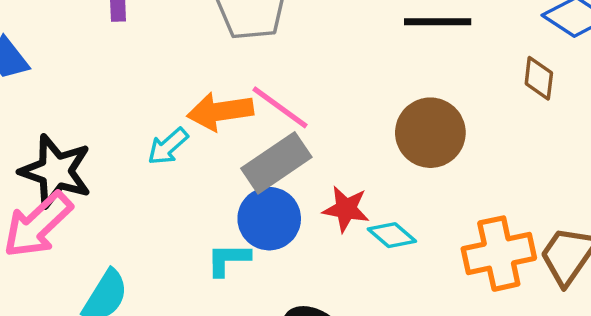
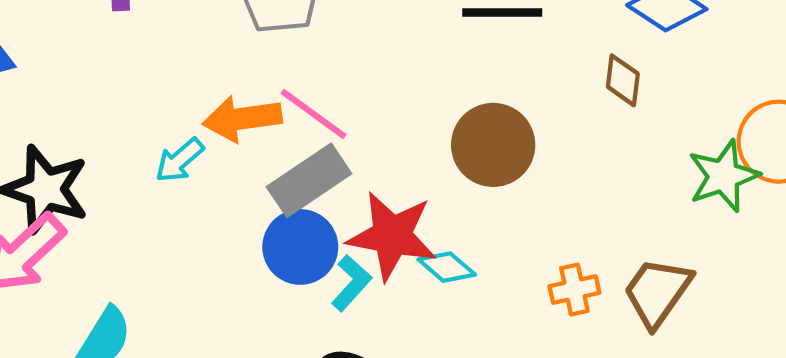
red star: (346, 209) -> (392, 236), size x1.6
orange cross: (499, 254) -> (574, 290), size x0.6
cyan L-shape: (228, 259) -> (351, 283), moved, turned 132

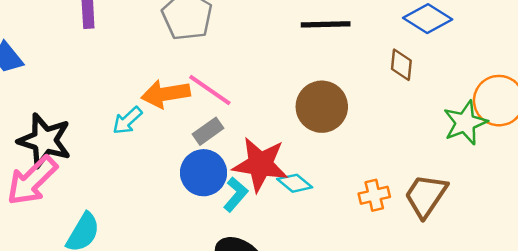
gray rectangle: (309, 180) -> (208, 131), size x0.6

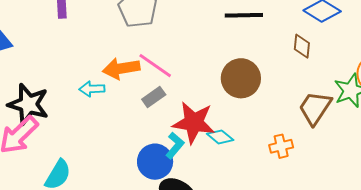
cyan arrow: (127, 121) -> (92, 89), turned 40
blue circle: (204, 173) -> (155, 162), moved
brown trapezoid: (426, 196) -> (315, 108), moved

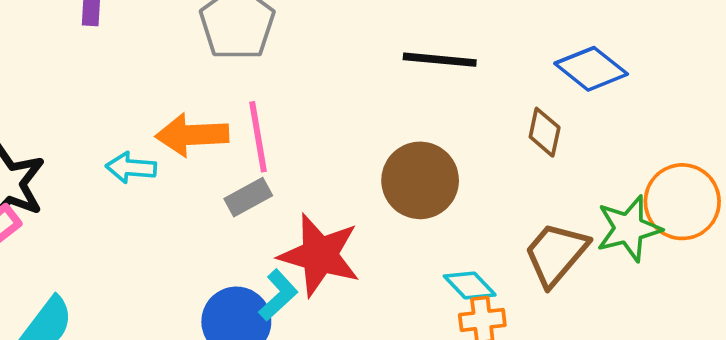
pink line: (155, 66) -> (258, 137), turned 39
cyan diamond: (220, 137) -> (470, 285), moved

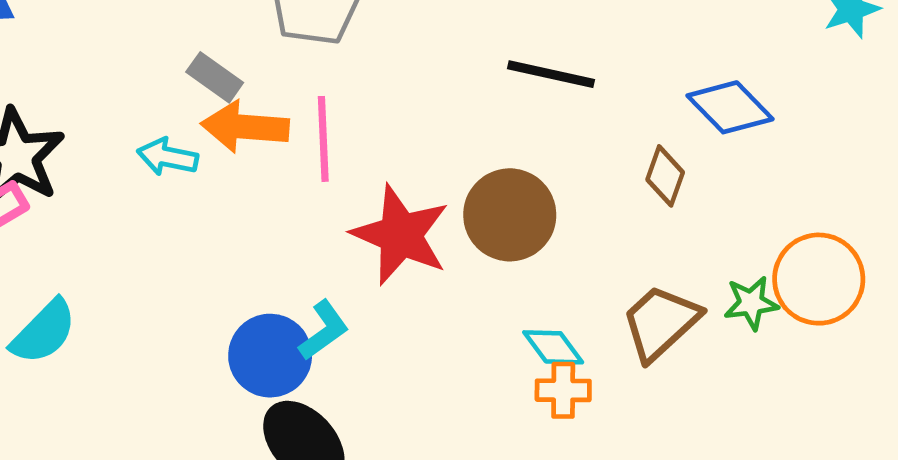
gray rectangle: (248, 197) -> (215, 77), moved, turned 57
green star: (629, 228) -> (751, 303), size x0.7
red star: (320, 255) -> (401, 235), moved

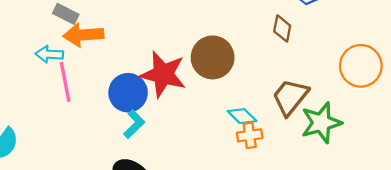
pink line: (323, 139) -> (65, 82), moved
green star: (751, 303) -> (321, 123), moved, size x1.6
blue circle: (270, 356) -> (128, 93), moved

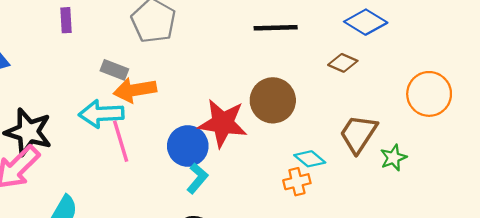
brown diamond: (282, 28) -> (343, 63), turned -72
cyan arrow: (49, 54) -> (101, 114), size x1.5
green star: (321, 123) -> (393, 158), size x0.6
orange cross: (250, 135) -> (297, 182), moved

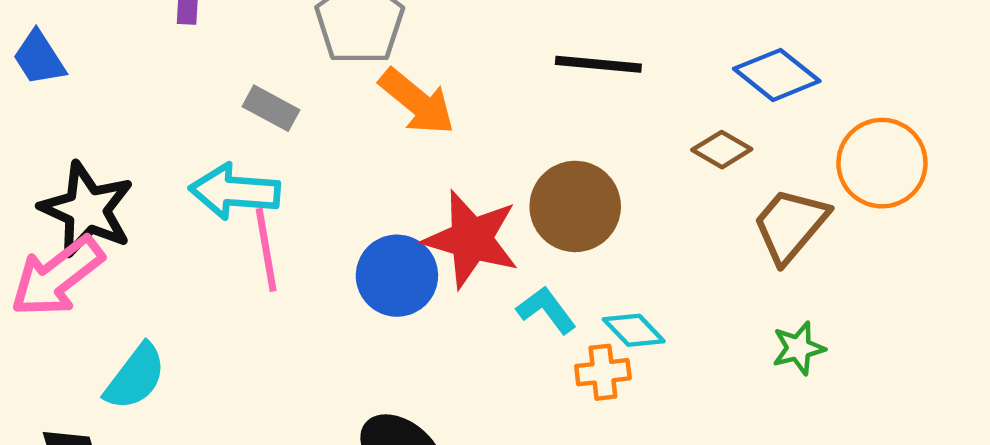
orange arrow: (135, 90) -> (417, 102), moved, turned -138
orange circle: (429, 94) -> (882, 163), moved
brown trapezoid: (358, 134) -> (790, 225), moved
cyan L-shape: (197, 178) -> (546, 310), moved, turned -84

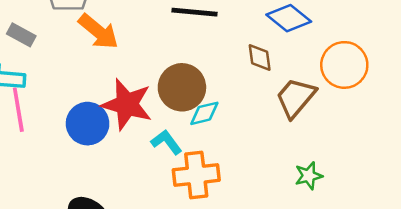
brown diamond: (722, 150) -> (260, 58), turned 52
cyan diamond: (634, 330) -> (204, 113), moved, turned -60
green star: (798, 348) -> (309, 176), moved
orange cross: (603, 372) -> (196, 175), size x1.6

